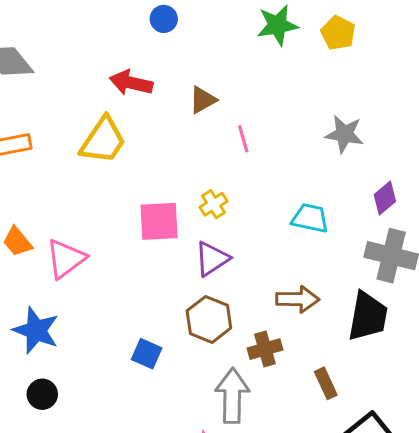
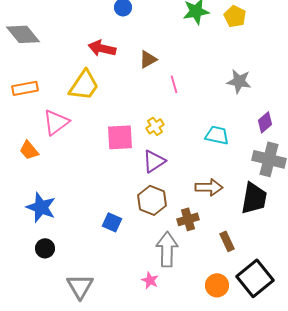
pink triangle: (66, 259) -> (56, 122), moved

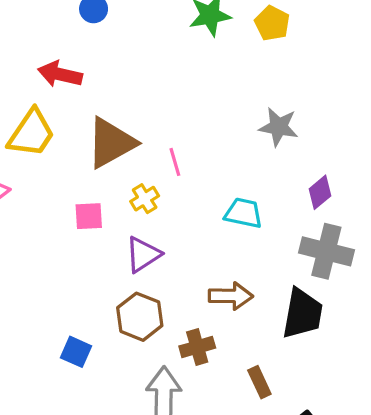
brown triangle: (148, 59) -> (111, 143), moved, size x1.8
pink line: (174, 84) -> (175, 162), moved
pink square: (120, 137) -> (89, 216), size x0.7

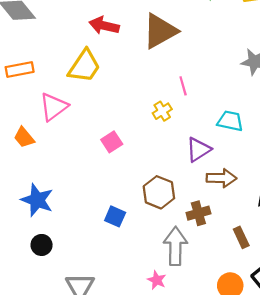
brown triangle: (111, 143) -> (160, 31), moved
pink square: (89, 216) -> (112, 142), moved, turned -30
purple triangle: (143, 254) -> (198, 150), moved

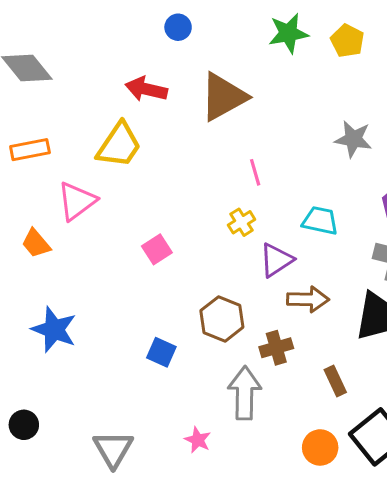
yellow cross: (162, 111) -> (242, 222), moved
black circle: (42, 245) -> (24, 425), moved
pink star: (157, 280) -> (198, 440), moved

